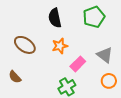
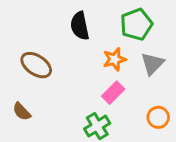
orange star: (60, 46) -> (115, 59), moved
gray triangle: (105, 55) -> (152, 64), moved, turned 36

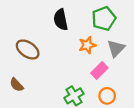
pink rectangle: (113, 93) -> (99, 70), moved
orange circle: (158, 117) -> (107, 96), moved

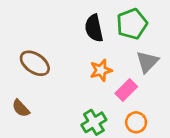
black semicircle: (61, 20) -> (94, 28), moved
orange star: (87, 45) -> (101, 70), moved

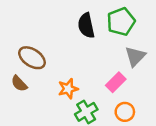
orange star: (101, 70) -> (68, 89), moved
brown semicircle: (21, 108) -> (19, 84), moved

